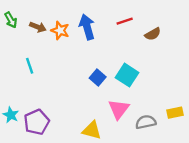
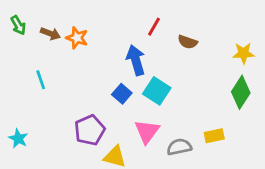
red line: (125, 21) -> (154, 27), turned -42
blue arrow: (87, 27) -> (136, 60), moved
brown semicircle: (153, 34) -> (188, 42), turned 49
purple pentagon: (37, 122) -> (90, 130), moved

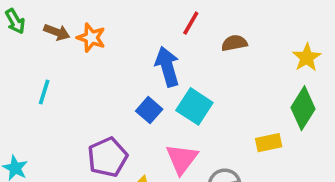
brown semicircle: (188, 42) -> (234, 43), turned 150
yellow star: (244, 53) -> (307, 58), turned -30
cyan line: (41, 80) -> (44, 92), turned 36
yellow rectangle: (214, 136) -> (269, 143), moved

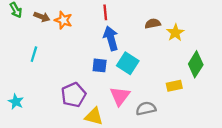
red line: (191, 23) -> (105, 12), moved, turned -35
yellow star: (307, 58) -> (175, 33), moved
blue square: (149, 110) -> (100, 65), turned -35

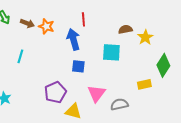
blue arrow: (111, 38) -> (73, 39), moved
cyan square: (128, 63) -> (111, 52), moved, turned -30

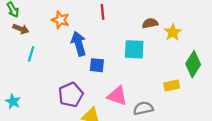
brown arrow: (27, 23) -> (21, 29), moved
blue arrow: (73, 39) -> (79, 44), moved
pink triangle: (96, 93) -> (117, 96), turned -48

